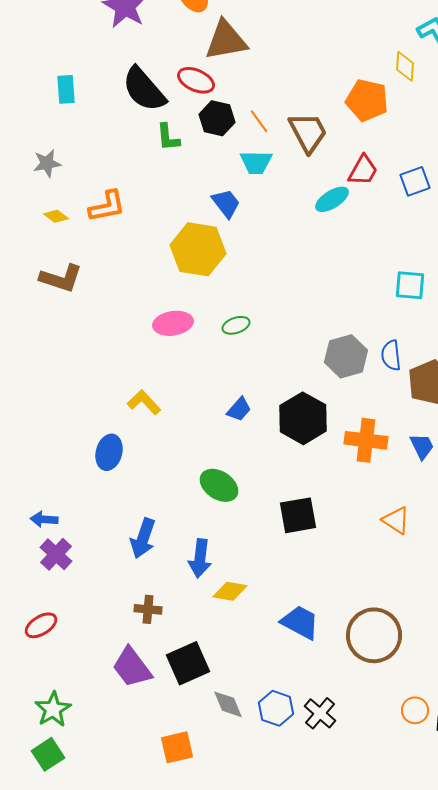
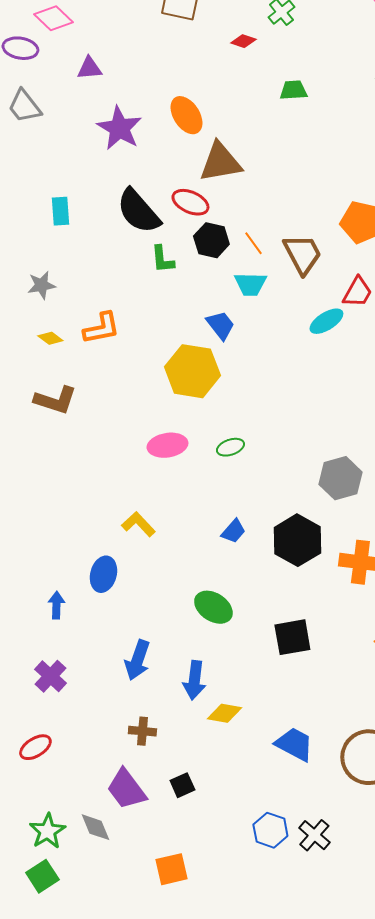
blue arrow: (44, 519) -> (56, 605), moved, turned 88
black square: (188, 663) -> (182, 785), size x0.6
gray diamond: (228, 704) -> (95, 827), moved

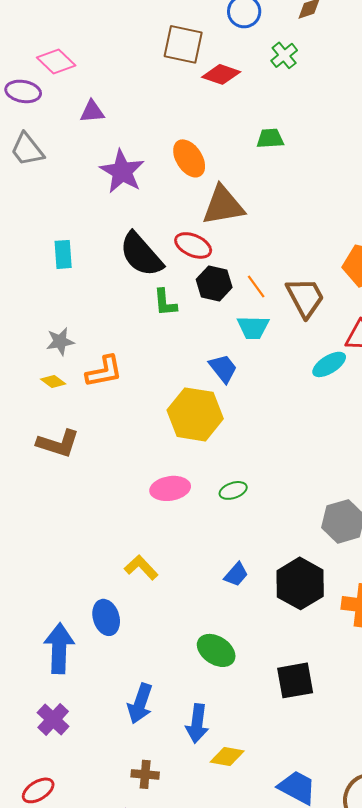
red diamond: (243, 41) -> (221, 74), moved, size x1.5
green trapezoid: (293, 90) -> (270, 138), moved
gray star: (41, 285) -> (60, 341), moved
blue ellipse: (103, 574) -> (106, 617), turned -32
blue arrow: (56, 605) -> (59, 648), size x1.8

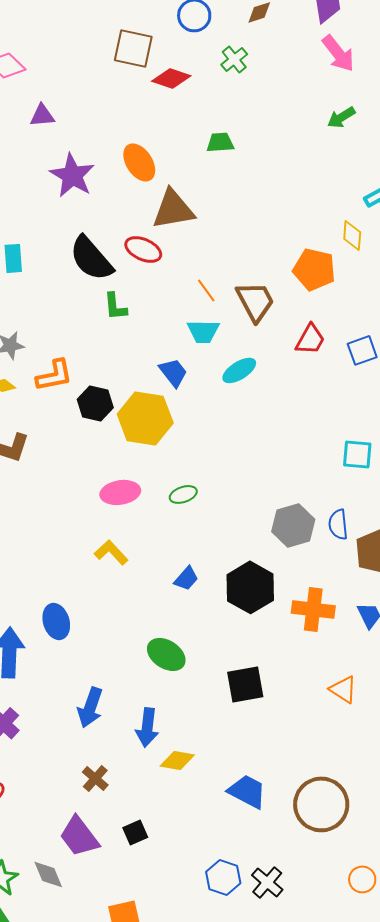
black hexagon: (214, 283) -> (95, 403), moved
cyan ellipse: (329, 364) -> (239, 370), moved
yellow L-shape: (141, 567) -> (111, 552), moved
brown cross: (145, 774) -> (95, 778), turned 36

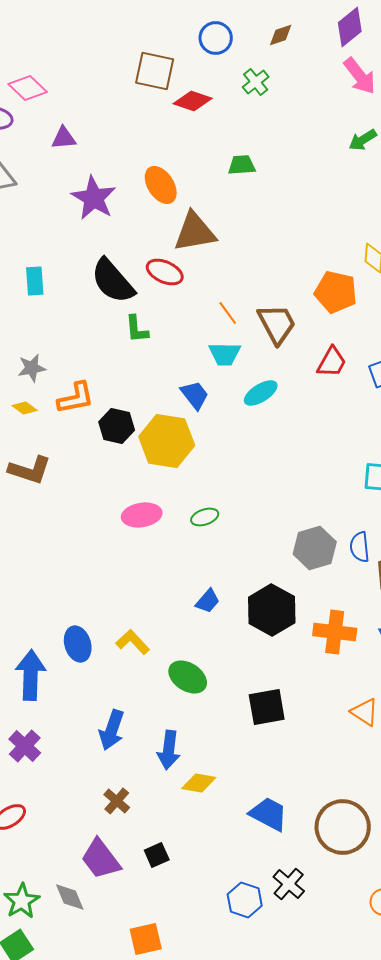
yellow L-shape: (111, 552) -> (133, 642), moved
black cross: (267, 882) -> (289, 884), moved

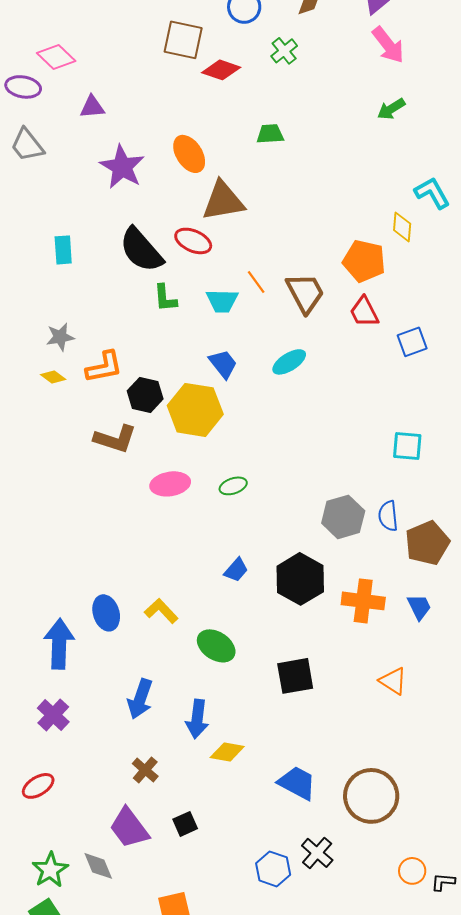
cyan trapezoid: (225, 354) -> (222, 301), moved
red trapezoid: (332, 362) -> (364, 312), moved, turned 124
brown L-shape: (30, 470) -> (115, 439), moved

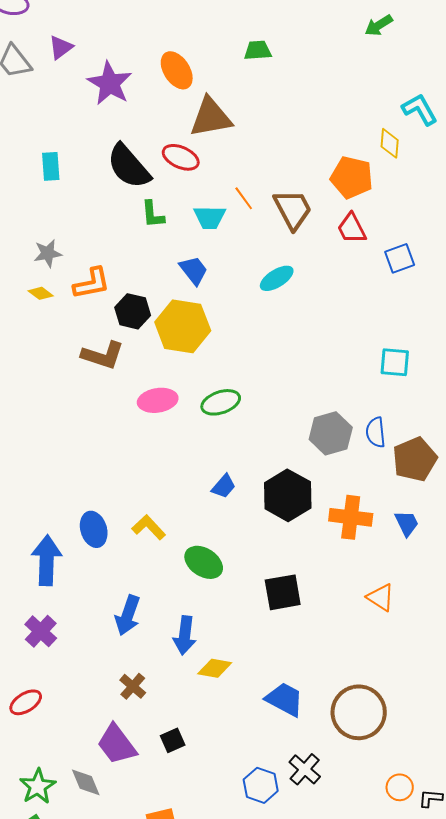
purple triangle: (92, 107) -> (61, 47), moved, turned -32
blue trapezoid: (223, 364) -> (194, 270), moved
green ellipse: (233, 486) -> (221, 402), size x1.4

